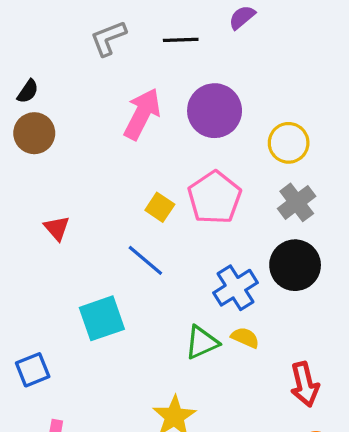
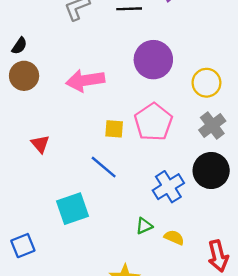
pink arrow: (142, 114) -> (85, 80), moved, turned -126
yellow square: (160, 207) -> (114, 129), turned -30
yellow semicircle: (245, 338) -> (174, 237), moved
green triangle: (202, 342) -> (144, 226), size x0.7

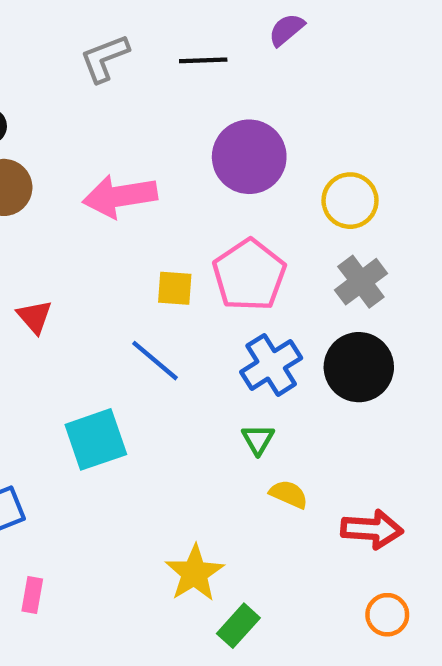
blue cross: (168, 187) -> (271, 365), moved
green triangle: (144, 226) -> (258, 439), moved, turned -36
red arrow: (218, 256) -> (372, 529), turned -72

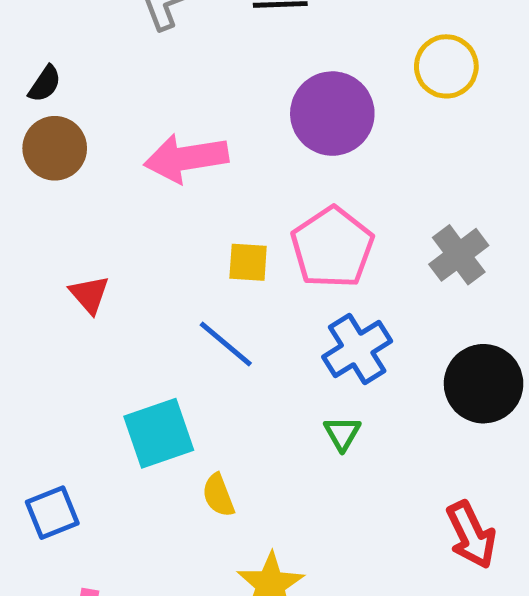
yellow circle: (350, 201) -> (446, 66), moved
black circle: (359, 367) -> (484, 384), moved
yellow semicircle: (289, 494) -> (218, 495), moved, turned -135
red arrow: (372, 529) -> (471, 535), turned 60

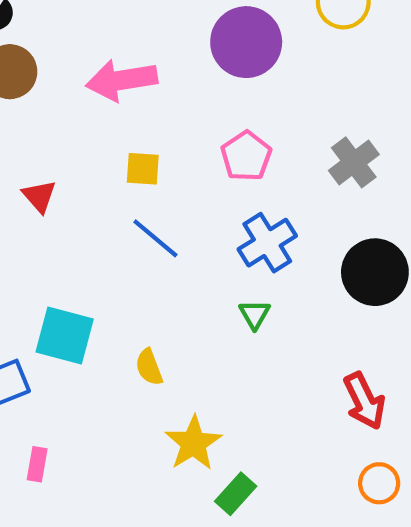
pink pentagon: (332, 247) -> (246, 156), size x0.7
yellow square: (248, 262) -> (143, 169), moved
cyan square: (159, 433) -> (65, 335), moved, turned 34

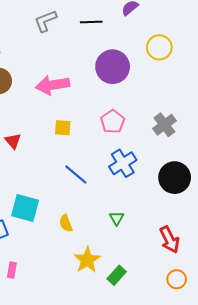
blue line: (155, 238) -> (76, 175), moved
green triangle: (255, 314) -> (117, 218), moved
green rectangle: (236, 494) -> (117, 275), moved

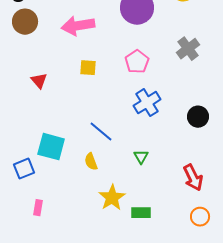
gray cross: (164, 125) -> (188, 49), moved
blue line: (76, 175) -> (101, 132), moved
black circle: (175, 178) -> (198, 117), size x0.7
green rectangle: (117, 275) -> (141, 213), turned 48

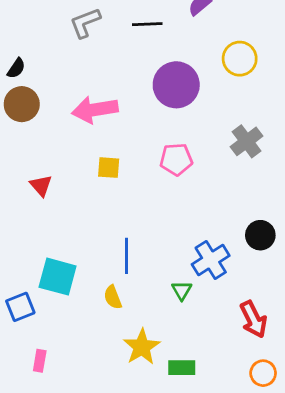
pink pentagon: (137, 62) -> (176, 159), turned 30
blue cross: (147, 103) -> (211, 260), moved
blue line: (101, 132) -> (127, 256), turned 50

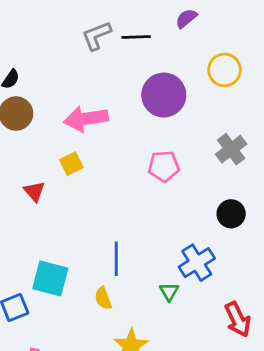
gray L-shape: (85, 23) -> (96, 36), moved
yellow square: (109, 168) -> (71, 164), moved, turned -30
black circle: (260, 235) -> (231, 214), moved

